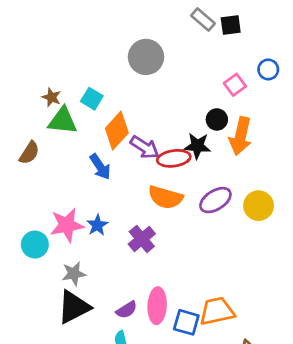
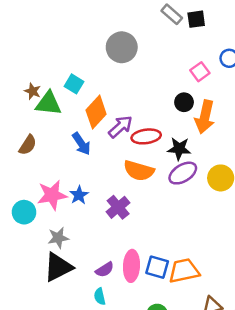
brown star: (52, 97) -> (33, 91), moved
black star: (197, 146) -> (179, 149), moved
purple arrow: (145, 147) -> (120, 127), turned -75
brown semicircle: (29, 153) -> (28, 145), moved
blue square: (186, 322) -> (157, 267), moved

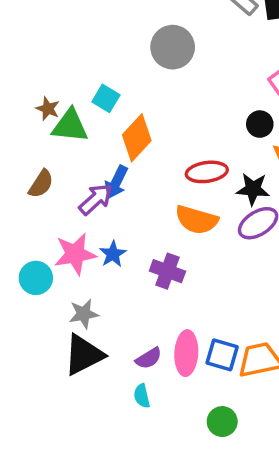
purple arrow: (120, 127) -> (96, 199), moved
blue arrow: (81, 144) -> (116, 182), turned 60
purple cross: (118, 207) -> (167, 271), turned -30

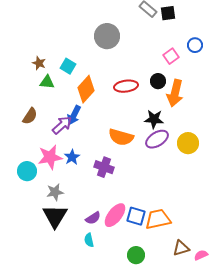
brown star: (48, 109) -> (39, 63), moved
green triangle: (70, 126) -> (47, 82), size x0.7
red ellipse: (207, 172) -> (126, 86), moved
pink ellipse: (186, 353) -> (115, 215), turned 35
black triangle: (84, 355) -> (55, 216), turned -32

